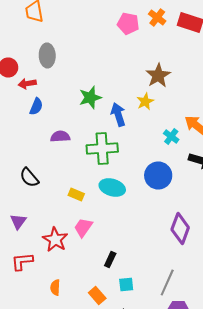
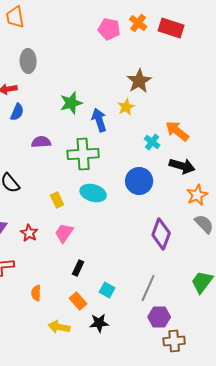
yellow rectangle: (76, 194) -> (57, 200), turned 42
red star: (55, 240) -> (29, 233), moved, size x0.7
black rectangle: (110, 260) -> (78, 268), moved
cyan square: (126, 284) -> (107, 290), turned 35

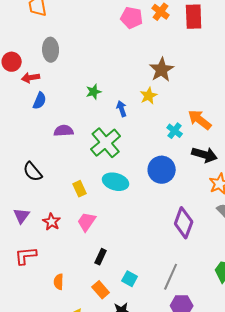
red rectangle: (171, 28) -> (194, 17), turned 70
green star: (71, 103) -> (94, 92), size x0.7
blue arrow: (99, 120) -> (122, 109), size x0.7
green cross: (83, 154) -> (106, 143), turned -36

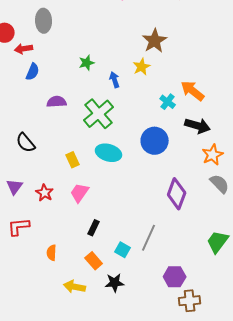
gray line: (171, 277) -> (149, 238), moved

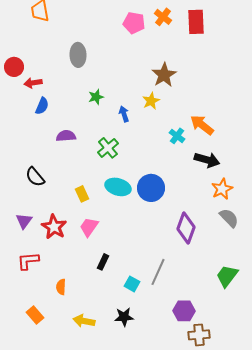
gray ellipse: (44, 21) -> (78, 55), moved
green cross: (99, 114) -> (108, 148), size x0.7
blue circle: (155, 141) -> (151, 188), moved
red star: (45, 193) -> (54, 227), size x1.4
orange rectangle: (94, 261) -> (35, 315), moved

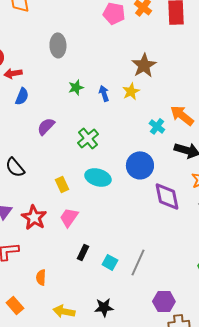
blue arrow: (124, 114) -> (104, 93), moved
purple semicircle: (66, 136) -> (46, 126), turned -42
blue circle: (151, 188) -> (140, 165), moved
purple diamond: (186, 228) -> (167, 196), moved, turned -32
cyan square: (132, 284) -> (110, 262), moved

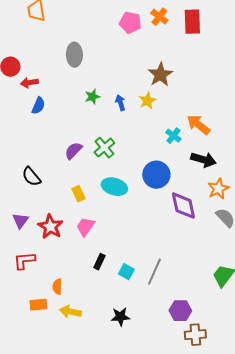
purple semicircle: (46, 126) -> (73, 151), moved
orange rectangle: (15, 305) -> (38, 305), moved, turned -54
yellow arrow: (64, 311) -> (70, 312), moved

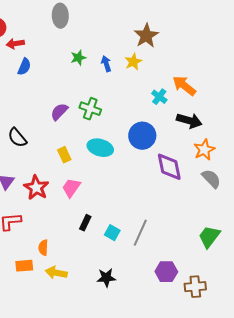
green cross: (104, 148) -> (90, 109), turned -30
brown cross: (195, 335) -> (195, 287), moved

